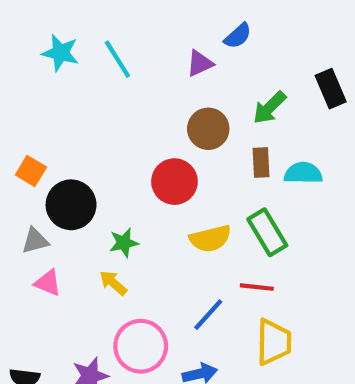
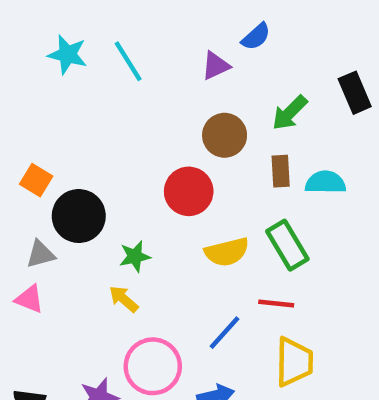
pink triangle: (48, 283) -> (29, 299), moved

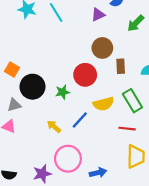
green arrow: (290, 113) -> (136, 23), moved
brown rectangle: (281, 171) -> (121, 66), moved
green star: (135, 256) -> (63, 92), moved
blue line: (225, 333) -> (80, 120), moved

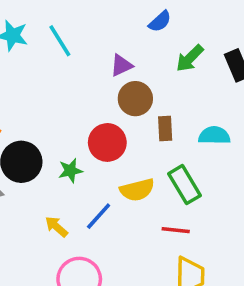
purple triangle: (98, 15) -> (121, 65), moved

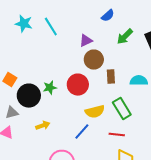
green star: (70, 171) -> (50, 88), moved
blue line: (99, 216) -> (82, 132), moved
yellow arrow: (56, 227) -> (43, 126), moved, turned 120

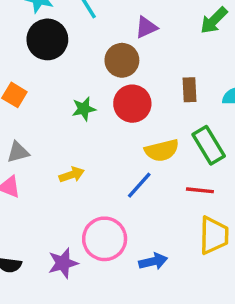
brown circle: (94, 60) -> (122, 60), moved
black circle: (29, 96) -> (47, 39), moved

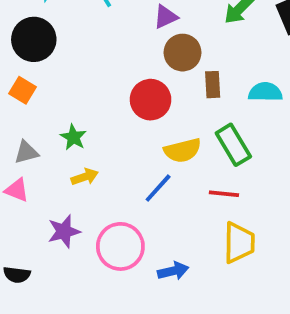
black circle: (47, 39) -> (34, 39), moved
brown circle: (122, 60) -> (183, 53), moved
green star: (84, 109) -> (73, 137), moved, turned -30
purple star: (63, 263) -> (64, 231), moved

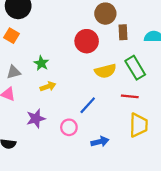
blue line: (158, 188) -> (88, 105), moved
pink circle: (120, 246) -> (69, 127), size x0.6

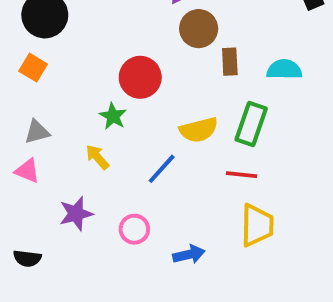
red circle: (87, 41) -> (140, 77), moved
green star: (41, 63) -> (113, 116), moved
green rectangle: (135, 68) -> (251, 124), turned 50
yellow arrow: (48, 86) -> (97, 157), turned -112
blue line: (88, 105) -> (162, 169), moved

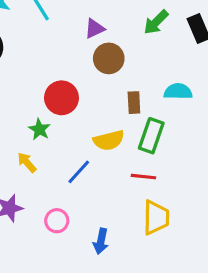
brown rectangle: (230, 62) -> (134, 103), moved
blue arrow: (189, 254) -> (101, 241), turned 115

